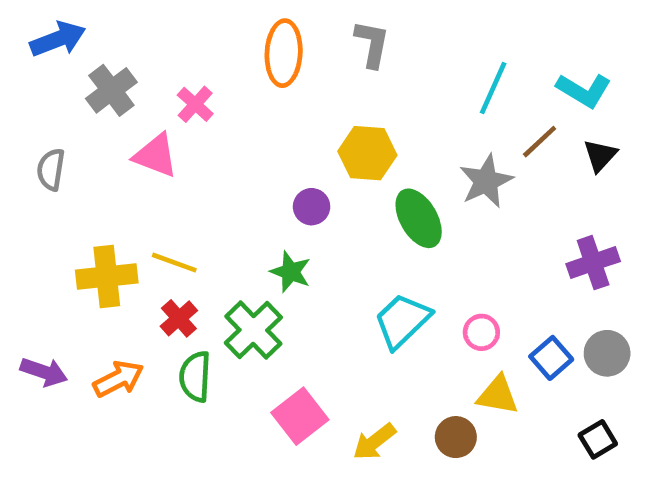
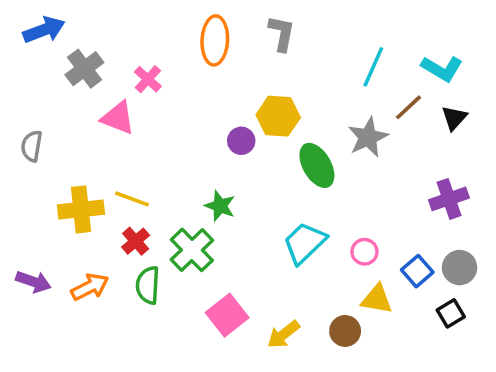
gray semicircle: (51, 169) -> (32, 146), moved
purple circle: (312, 207) -> (241, 141), moved
black square: (598, 439) -> (451, 313), moved

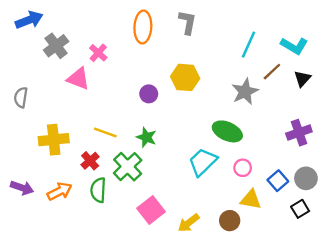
purple circle: (241, 141) -> (149, 94), moved
green ellipse: (317, 165) -> (227, 131), moved, turned -36
yellow line: (132, 199) -> (105, 133), moved

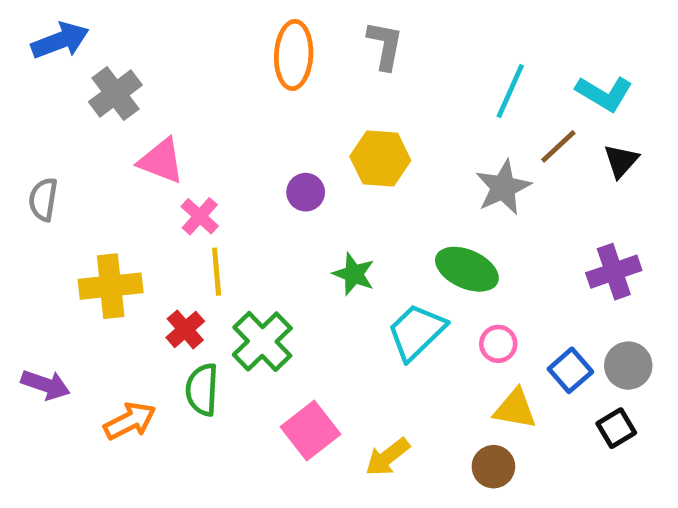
pink cross: (98, 53) -> (200, 216), moved
yellow line: (105, 133) -> (217, 272), turned 65
green star: (146, 137) -> (354, 274), moved
orange arrow: (60, 191) -> (130, 421), moved
brown circle: (230, 221) -> (493, 467), moved

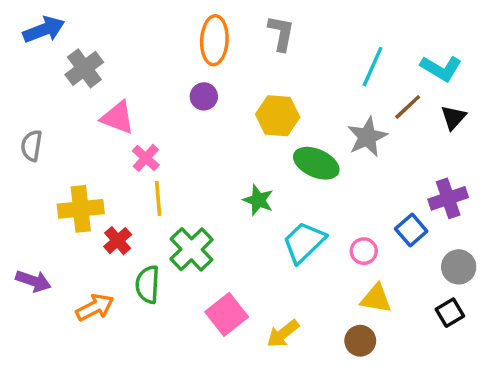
purple circle: (306, 192) -> (204, 96), moved
green ellipse: (467, 269) -> (316, 163), moved
red cross: (185, 329) -> (118, 241), moved
blue square: (570, 370) -> (411, 230), moved

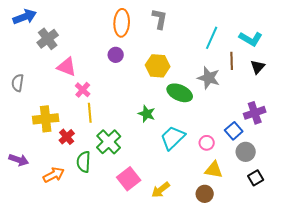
brown line: (408, 107) -> (232, 61), turned -48
gray star: (367, 137) -> (209, 78), turned -30
gray circle: (459, 267) -> (246, 152), moved

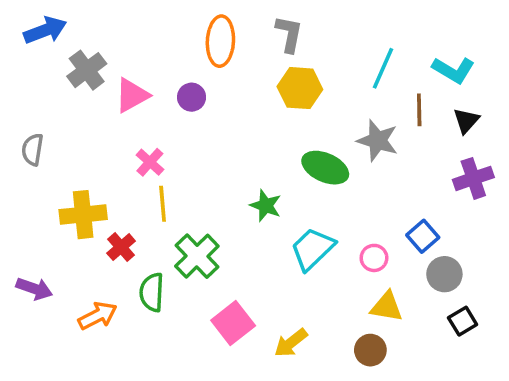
purple circle: (116, 55) -> (192, 97), moved
yellow hexagon: (158, 66) -> (300, 88), moved
pink triangle: (67, 67) -> (132, 95), moved, turned -50
purple cross: (255, 113) -> (473, 178), moved

